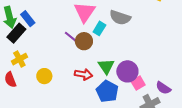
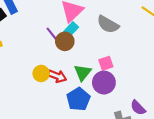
cyan rectangle: (99, 28) -> (71, 29), moved
yellow circle: (44, 76) -> (41, 73), moved
pink square: (138, 83) -> (106, 63), moved

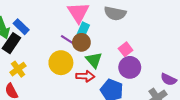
yellow circle: (41, 73) -> (61, 63), moved, size x1.5
green triangle: (83, 73) -> (94, 60), moved

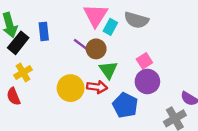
blue rectangle: (21, 27) -> (44, 31), moved, turned 35
cyan rectangle: (83, 29) -> (110, 27), moved
yellow circle: (61, 63) -> (71, 88), moved

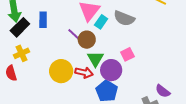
purple circle: (147, 81) -> (111, 70), moved

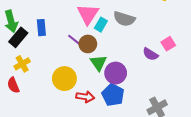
pink square: (127, 54) -> (168, 44), moved
red arrow: (84, 73) -> (85, 97), moved
purple semicircle: (163, 91) -> (150, 54), moved

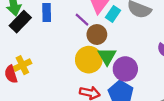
purple line: (74, 40) -> (82, 20), moved
yellow cross: (22, 64) -> (22, 65), moved
yellow circle: (64, 79) -> (89, 60), moved

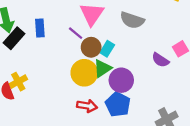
cyan rectangle: (113, 14) -> (107, 49), moved
green triangle: (107, 56) -> (102, 68), turned 30

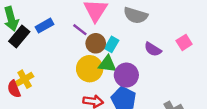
blue rectangle: (40, 28) -> (44, 26), turned 66
purple semicircle: (160, 60) -> (153, 49), moved
green triangle: (102, 68) -> (107, 64), turned 42

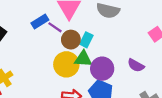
blue rectangle: (44, 26) -> (40, 22), moved
purple semicircle: (153, 49) -> (136, 65), moved

